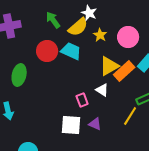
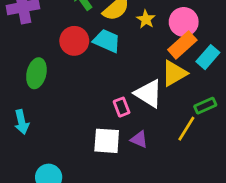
yellow triangle: (109, 66) -> (174, 73), moved
orange rectangle: (124, 71) -> (182, 45), moved
white triangle: (102, 90) -> (149, 94), size x1.6

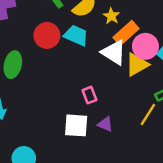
pink circle: (184, 22) -> (145, 46), moved
orange rectangle: (182, 45) -> (126, 33), moved
white triangle: (149, 94) -> (114, 52), moved

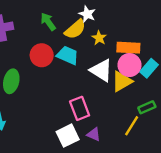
orange rectangle: (126, 33) -> (128, 48), moved, turned 45
pink rectangle: (89, 95) -> (80, 108), size x1.5
white square: (76, 125) -> (68, 136), turned -30

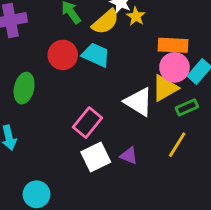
yellow star: (99, 38) -> (136, 16), moved
white triangle: (101, 70) -> (139, 102), moved
green rectangle: (147, 107) -> (187, 107), moved
pink rectangle: (80, 108) -> (88, 123), moved, turned 60

